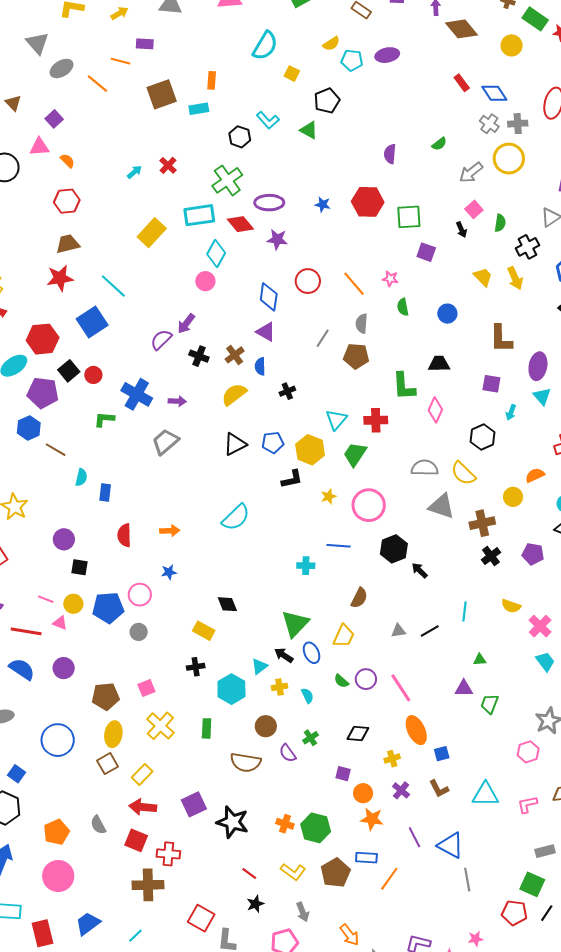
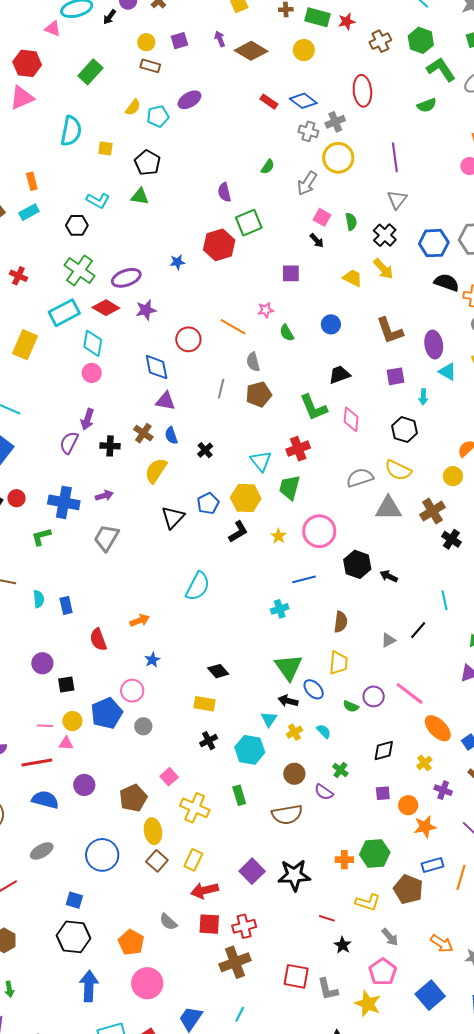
green square: (409, 217) -> (249, 223), moved

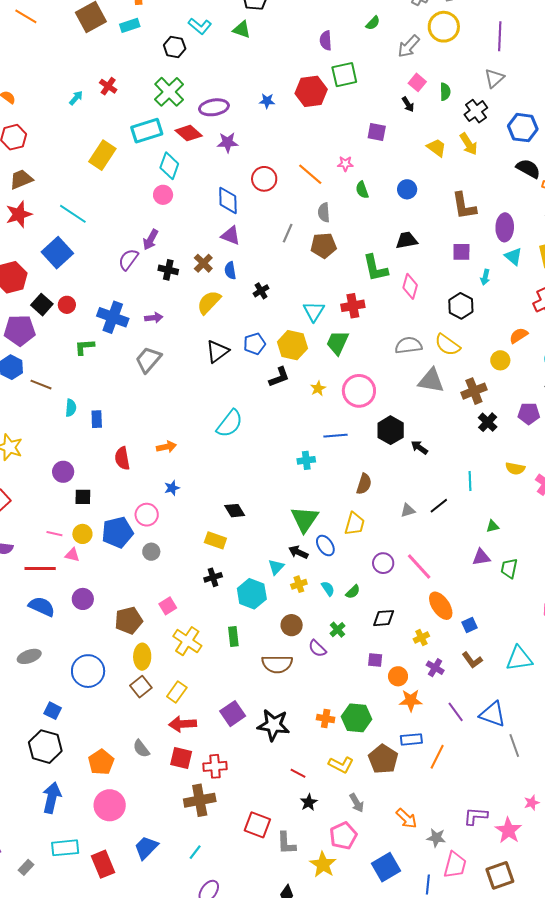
green semicircle: (351, 706) -> (353, 592), moved, turned -77

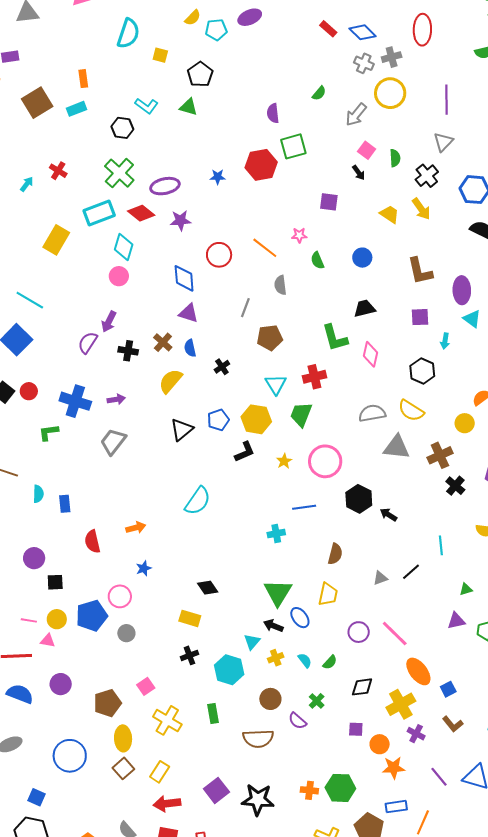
brown pentagon: (324, 245) -> (270, 338), moved
yellow cross: (421, 638) -> (401, 704), size x1.8

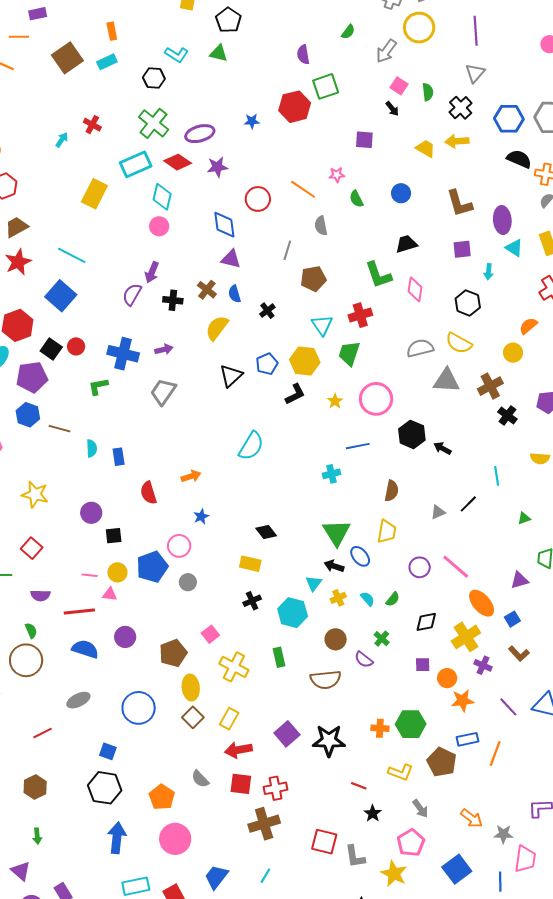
yellow arrow: (421, 209) -> (457, 141), turned 125
purple triangle: (456, 621) -> (519, 580), moved

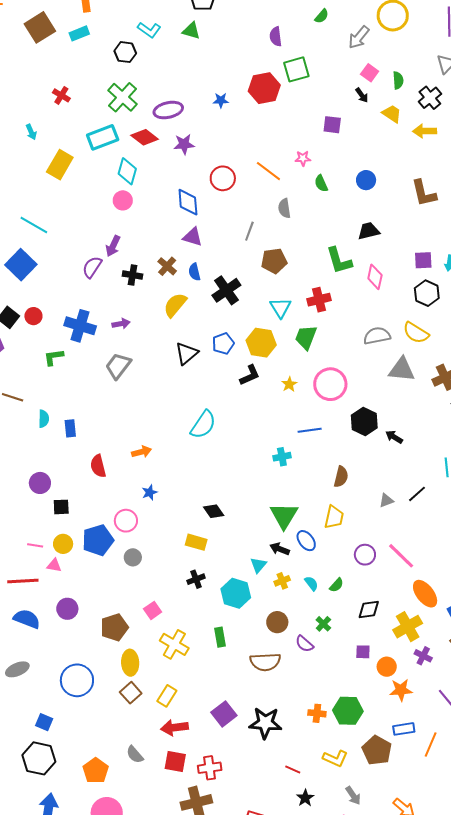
cyan arrow: (62, 140) -> (31, 132), moved, turned 119
yellow trapezoid: (426, 148) -> (392, 114), moved
purple square: (462, 249) -> (423, 260), moved
black cross: (267, 311) -> (226, 290), size x1.8

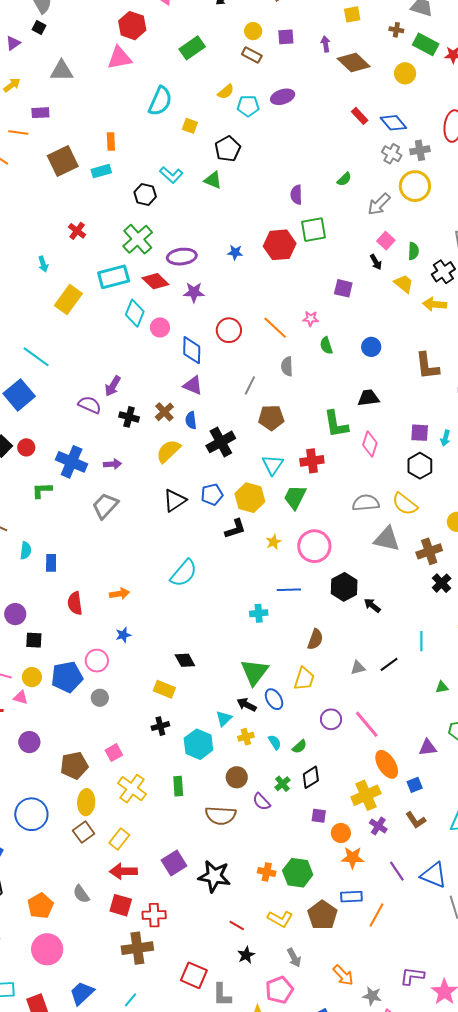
pink circle: (123, 200) -> (160, 327), moved
purple semicircle: (92, 267) -> (90, 405), turned 75
black diamond: (369, 610) -> (311, 777), moved, turned -30

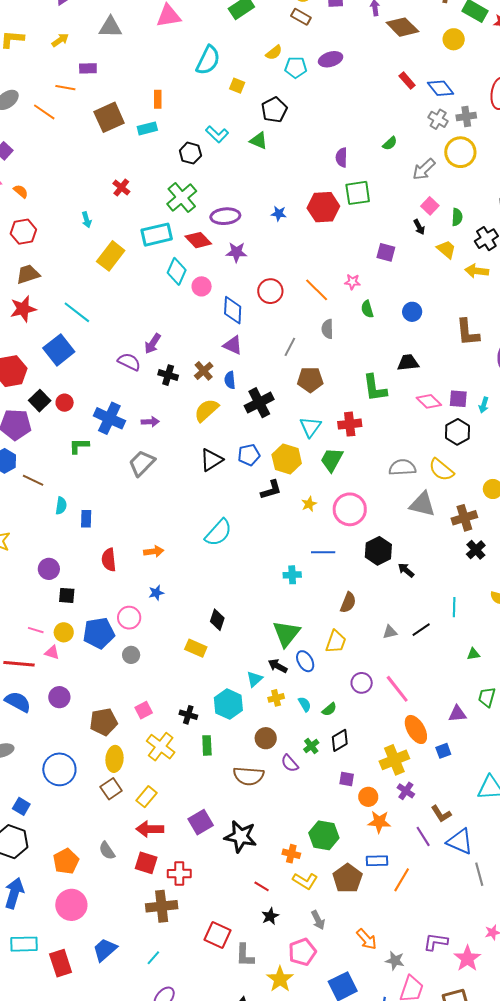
pink diamond: (370, 444) -> (429, 401), moved, turned -65
black diamond: (185, 660) -> (217, 620), turned 45
black cross: (160, 726) -> (188, 715), moved, turned 30
brown L-shape: (416, 820) -> (441, 814), moved
orange cross: (267, 872) -> (291, 854), moved

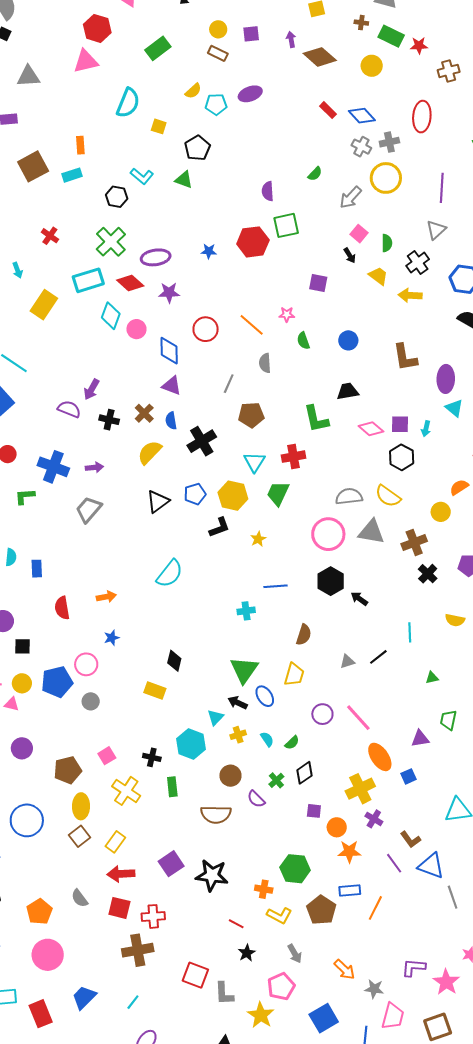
pink circle: (350, 509) -> (328, 534), moved

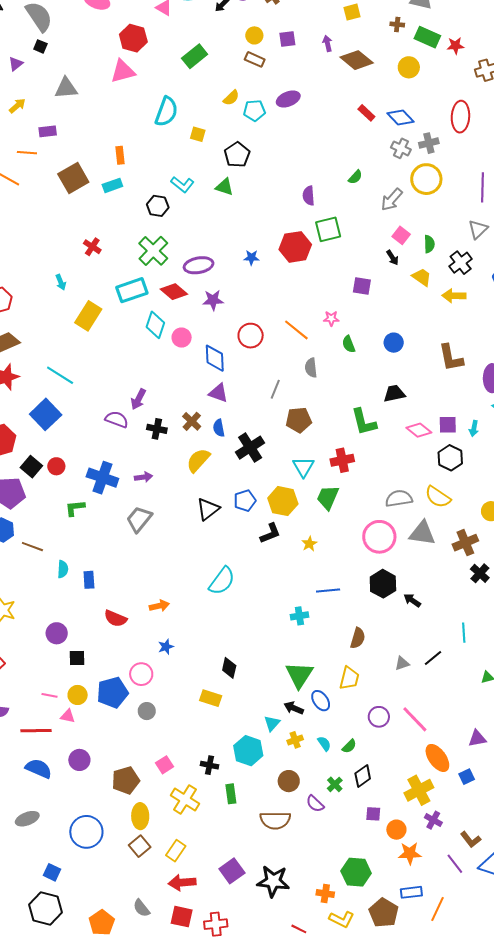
red semicircle: (62, 608) -> (115, 618), turned -55

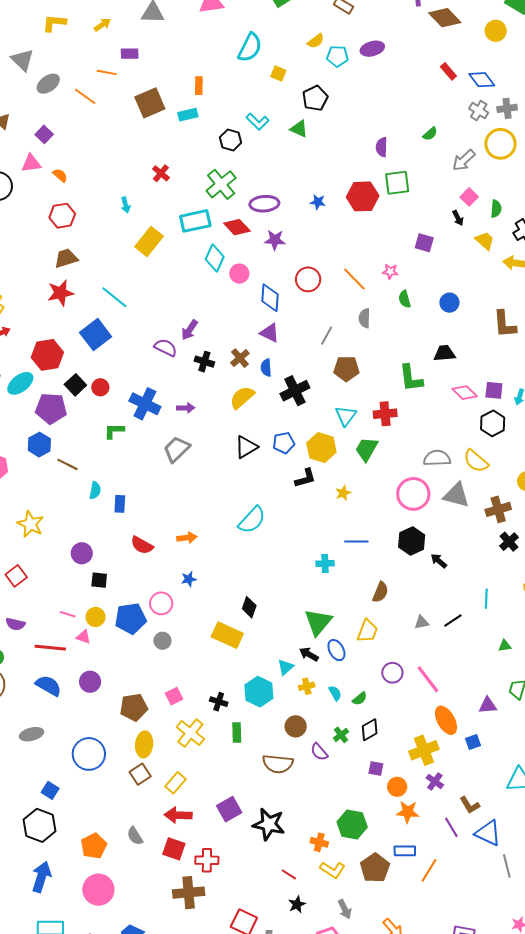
yellow rectangle: (211, 698) -> (227, 635), size x1.4

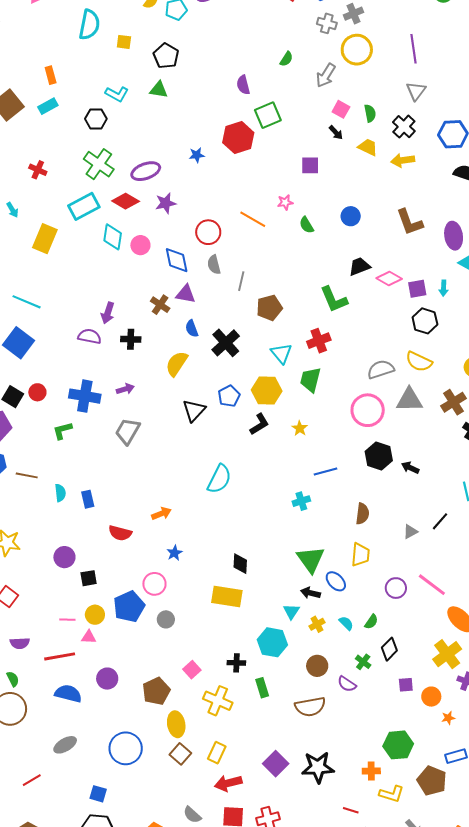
gray semicircle: (365, 318) -> (214, 265), moved
brown cross: (240, 358) -> (160, 305), moved
pink diamond: (465, 393) -> (389, 278), moved
orange star: (408, 812) -> (448, 718), size x0.6

